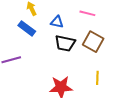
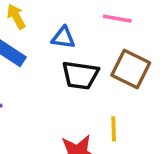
yellow line: (97, 78) -> (114, 129), moved

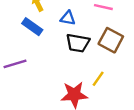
yellow line: (114, 129) -> (98, 79), turned 35

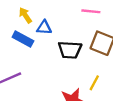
blue triangle: (68, 18) -> (44, 28), moved

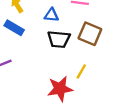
blue triangle: (44, 28) -> (51, 15), moved

